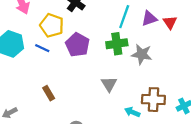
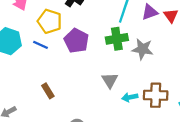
cyan arrow: (132, 112) -> (130, 97), moved, turned -32

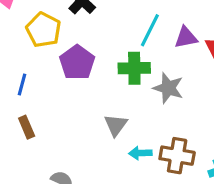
blue line: (40, 45) -> (22, 84), moved, turned 72

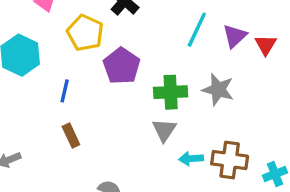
purple triangle: (186, 38) -> (235, 36), turned -30
green cross: (134, 68) -> (171, 92), moved

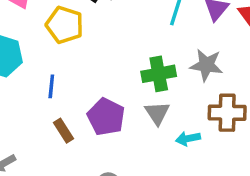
purple pentagon: (122, 66) -> (106, 117), moved
brown cross: (230, 160) -> (227, 113), moved

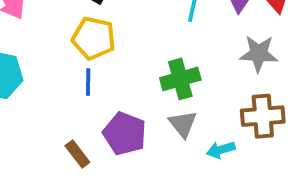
yellow pentagon: (65, 25) -> (94, 38), moved
gray star: (206, 65) -> (259, 54), moved
blue line: (51, 86) -> (88, 82), moved

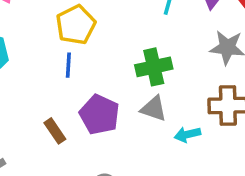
yellow pentagon: (94, 38) -> (76, 25), turned 30
gray triangle: (183, 124) -> (154, 109), turned -36

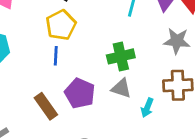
brown rectangle: (55, 131) -> (46, 106), size x1.4
cyan arrow: (187, 134) -> (147, 108), turned -54

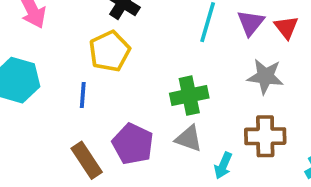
blue line: (56, 56) -> (83, 95), moved

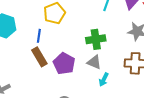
brown rectangle: (87, 160) -> (39, 57), moved
cyan arrow: (223, 166) -> (104, 80), moved

